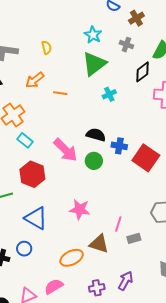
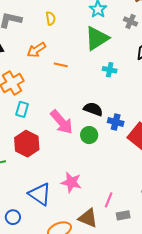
cyan cross: (109, 94) -> (110, 70), turned 32
cyan rectangle: (25, 140) -> (22, 109), turned 63
blue triangle: (36, 218) -> (40, 194), moved

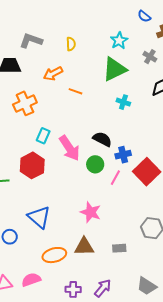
cyan rectangle: (22, 109) -> (43, 136), moved
blue cross: (116, 122) -> (123, 155), turned -35
pink star: (71, 182) -> (91, 212), moved
pink line: (109, 200) -> (115, 178), moved
brown triangle: (88, 218) -> (84, 247), turned -30

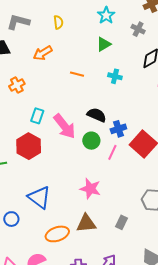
green triangle: (114, 69) -> (104, 44), size x0.6
orange line: (76, 91) -> (77, 74), moved
orange cross: (25, 103) -> (17, 85), size x0.7
gray rectangle: (119, 248) -> (121, 222), turned -56

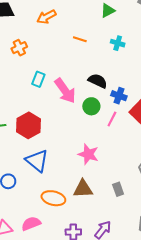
blue cross: (118, 129) -> (119, 96), turned 35
red hexagon: (29, 146) -> (28, 125), moved
gray rectangle: (121, 222) -> (118, 189), turned -48
orange ellipse: (57, 234) -> (53, 198), turned 30

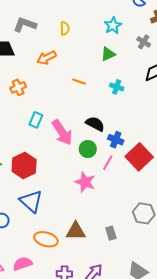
pink star: (88, 154) -> (85, 182), moved

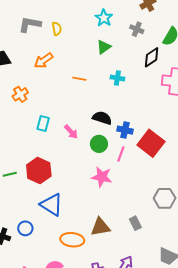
gray L-shape: (25, 25) -> (30, 24), moved
pink arrow: (62, 132) -> (71, 132), size x0.6

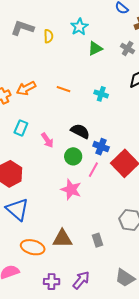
cyan star: (104, 18) -> (79, 27), moved
green triangle: (104, 47) -> (95, 48), moved
orange arrow: (44, 61) -> (26, 88), moved

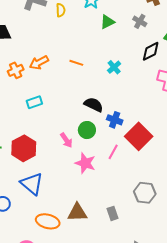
cyan cross: (101, 94) -> (114, 67), turned 32
cyan rectangle: (21, 128) -> (34, 102), turned 49
pink arrow: (47, 140) -> (66, 140), moved
pink line: (93, 170) -> (113, 152), moved

